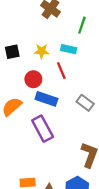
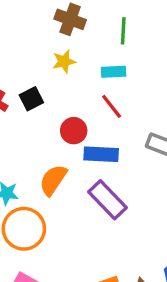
yellow star: (42, 51) -> (64, 62), moved

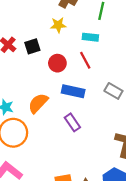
red circle: (74, 131) -> (57, 63), moved
purple rectangle: (107, 200) -> (72, 122), size x0.7

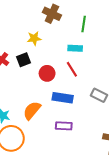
yellow star: (58, 25) -> (34, 38), moved
purple rectangle: (72, 122) -> (64, 126), turned -49

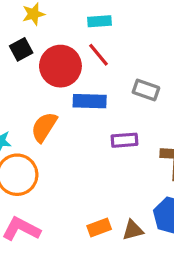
red circle: (47, 73) -> (60, 66), size x1.6
purple rectangle: (64, 126) -> (124, 140), moved

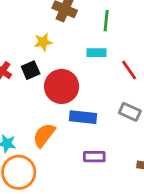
red line: (98, 55) -> (129, 70), moved
purple rectangle: (124, 140) -> (94, 157), moved

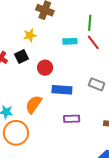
green line: (106, 21) -> (90, 23), moved
red line: (129, 70) -> (93, 42), moved
red circle: (62, 86) -> (45, 68), size x0.6

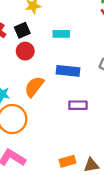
cyan rectangle: (70, 41) -> (61, 34), moved
red circle: (45, 68) -> (25, 51), moved

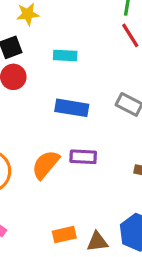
orange semicircle: (34, 87) -> (46, 165), moved

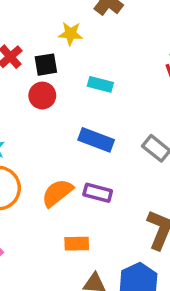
orange rectangle: (64, 235) -> (77, 244), moved

